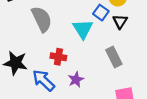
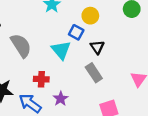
black triangle: (120, 21) -> (97, 47), moved

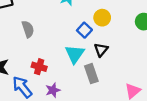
gray semicircle: (21, 46) -> (28, 29), size x0.7
cyan triangle: (61, 50) -> (75, 54), moved

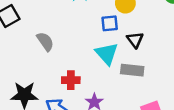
blue square: (84, 30) -> (110, 23), turned -32
gray rectangle: (91, 74) -> (132, 70), turned -48

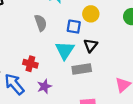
gray semicircle: (45, 42) -> (41, 23), moved
gray rectangle: (132, 70) -> (82, 69), turned -30

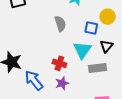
red cross: (30, 64) -> (59, 63), moved

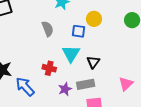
black triangle: (106, 46) -> (93, 62), moved
gray rectangle: (97, 68) -> (86, 84), moved
purple star: (62, 83) -> (65, 89), moved

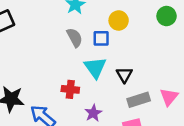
gray semicircle: (48, 29) -> (75, 38), moved
gray rectangle: (86, 84) -> (139, 100), moved

